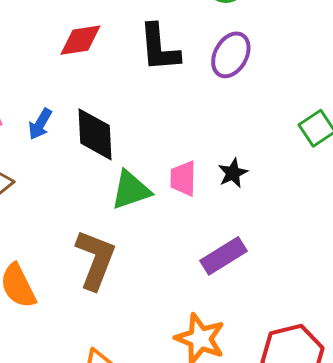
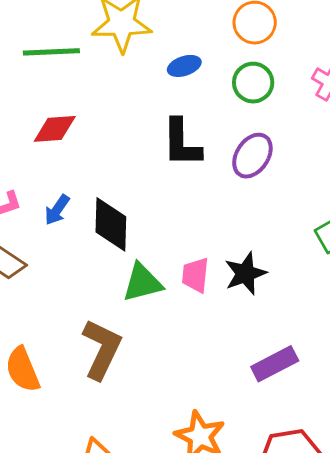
red diamond: (80, 40) -> (55, 129), moved
black star: (233, 173) -> (245, 273), size x1.4
purple rectangle: (223, 256) -> (275, 364), moved

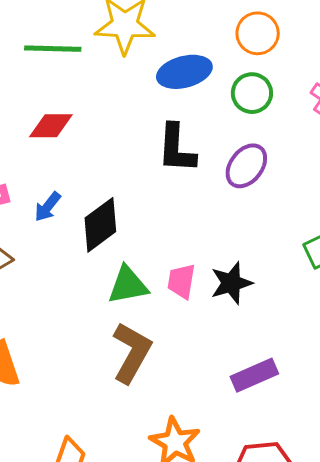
blue ellipse: (184, 66) -> (184, 72), size x1.6
black diamond: (111, 224) -> (100, 225), turned 48
brown L-shape: (102, 349) -> (132, 353), moved

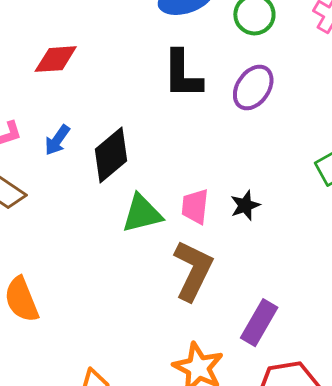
black star: (231, 283) -> (245, 205), size x0.7
brown L-shape: (132, 353) -> (193, 270), moved
purple rectangle: (254, 375) -> (259, 323), moved, turned -33

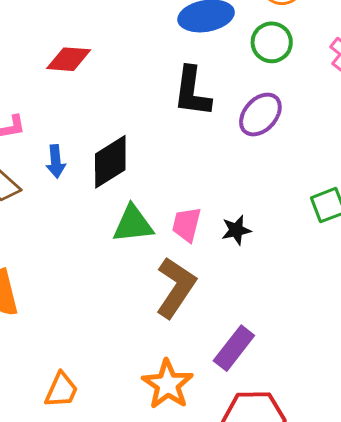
blue arrow: (57, 140) -> (56, 161), moved, turned -48

